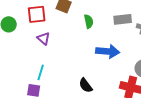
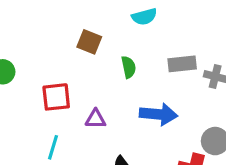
red square: (37, 14) -> (56, 97), moved
purple triangle: (44, 38) -> (96, 119), moved, turned -40

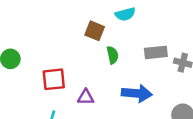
brown square: (89, 42) -> (95, 31), moved

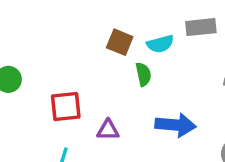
cyan semicircle: (125, 14) -> (160, 44), moved
gray rectangle: (156, 52) -> (201, 27), moved

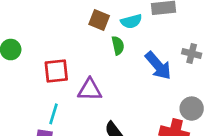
blue arrow: (175, 125) -> (158, 66), moved, turned 44
purple triangle: (108, 130) -> (90, 90), size x1.4

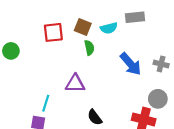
green semicircle: (118, 45) -> (89, 48), moved
gray cross: (192, 54) -> (161, 64), moved
red square: (56, 71) -> (53, 32), moved

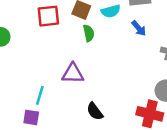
blue arrow: (131, 64) -> (139, 28), moved, size x0.6

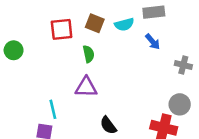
green semicircle: (89, 33) -> (89, 54), moved
cyan line: (40, 95) -> (53, 109), turned -30

